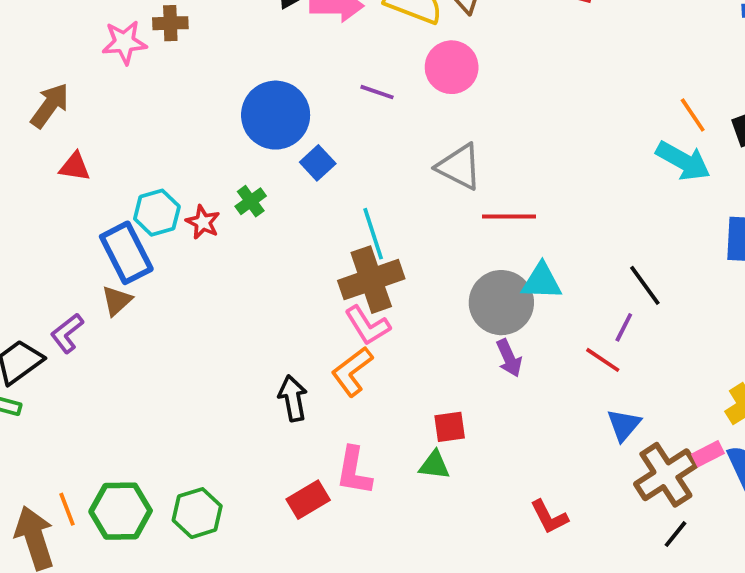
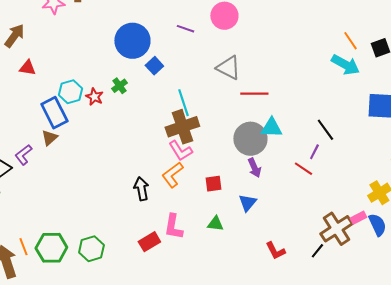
blue triangle: (624, 425) -> (247, 203), moved
red square: (450, 427) -> (213, 184), moved
black line: (675, 534) -> (317, 251), moved

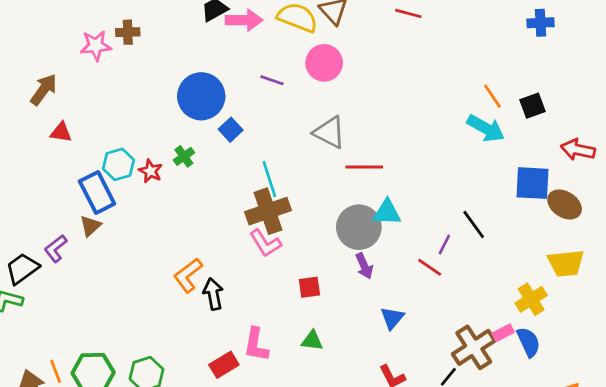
black line: (325, 130) -> (474, 225), moved
orange L-shape: (172, 175) -> (188, 275), moved
blue triangle: (247, 203) -> (392, 318), moved

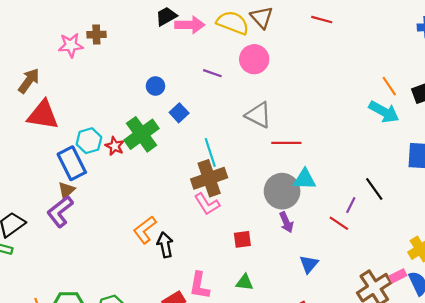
blue circle: (201, 96) -> (155, 86), size x0.5
red triangle: (61, 132) -> (43, 115), size x1.8
green cross: (184, 156) -> (142, 134), size x2.0
purple L-shape: (56, 249) -> (60, 212), moved, size x1.4

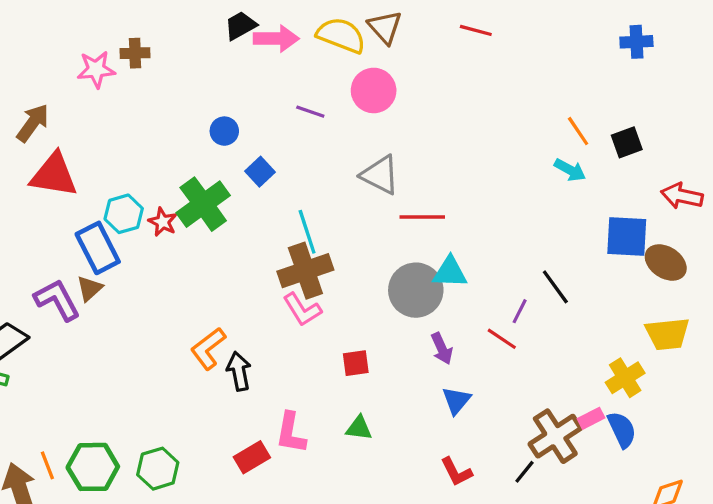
cyan arrow: (384, 112) -> (570, 170), size x0.7
purple L-shape: (60, 212) -> (57, 300), moved, turned 100
purple arrow: (286, 222) -> (442, 349), moved

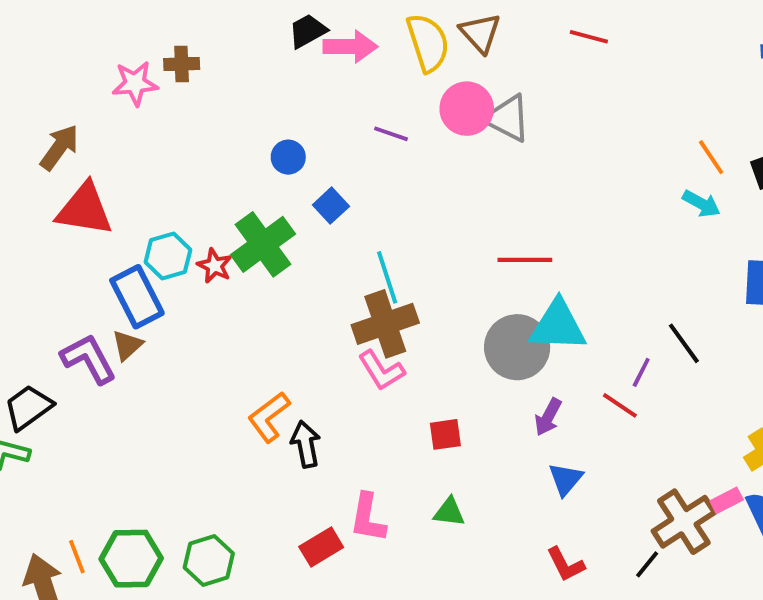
yellow semicircle: (341, 35) -> (428, 43), turned 51
gray triangle: (380, 175) -> (507, 118), moved
cyan triangle: (450, 272) -> (558, 326), size x1.4
purple arrow: (442, 349) -> (548, 417), turned 52

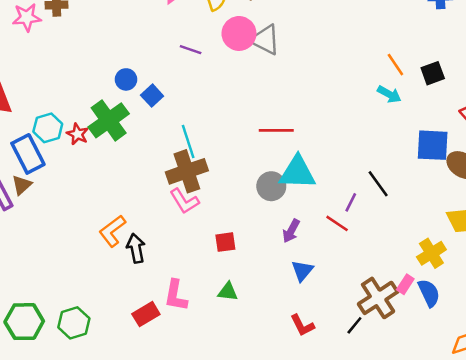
blue circle: (288, 157) -> (126, 79), moved
gray circle: (517, 347) -> (271, 186), size x0.7
pink rectangle: (727, 500) -> (405, 284), turned -30

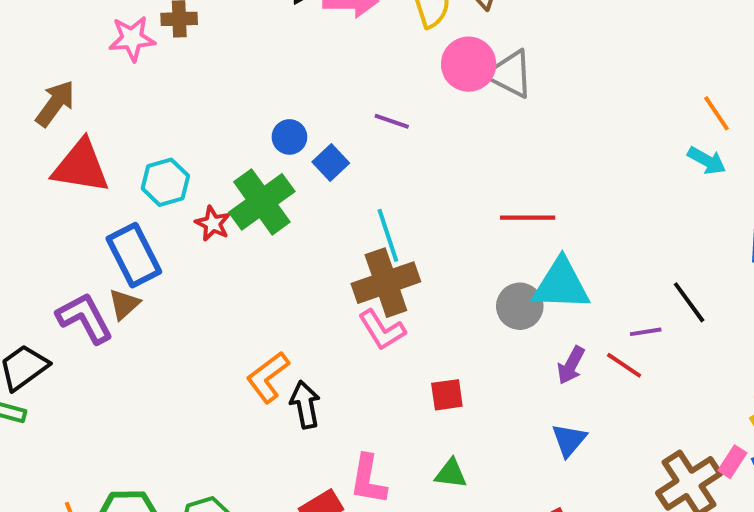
purple line: (191, 50) -> (392, 121), moved
cyan hexagon: (48, 128) -> (165, 182), moved
purple line: (351, 202) -> (646, 332), turned 54
purple arrow: (291, 231) -> (571, 365), moved

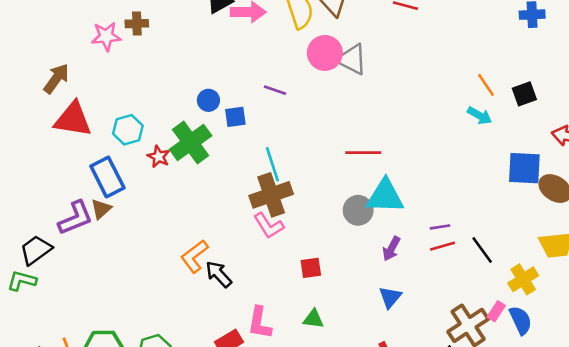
blue square: (331, 163) -> (235, 117), turned 35
black line: (689, 302) -> (482, 250), moved
purple L-shape: (85, 318) -> (75, 218), turned 96
red line: (624, 365) -> (443, 246), moved, turned -50
black arrow: (305, 405) -> (219, 274), turned -32

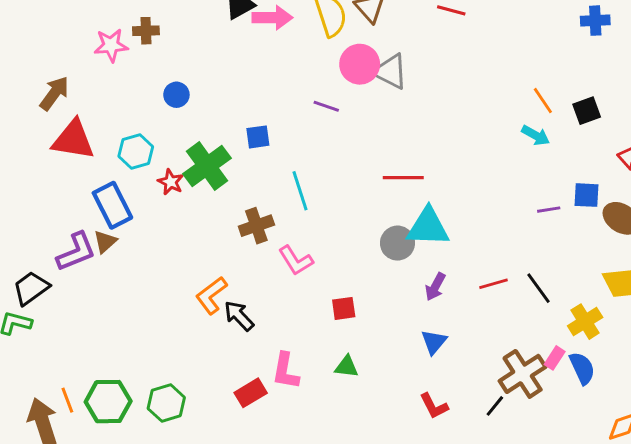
purple line: (275, 90) -> (326, 106), moved
blue circle: (208, 100) -> (176, 95), moved
blue square: (524, 168) -> (587, 195), size x0.7
brown cross: (271, 195) -> (256, 226), moved, size x0.7
purple line: (440, 227) -> (549, 210), moved

